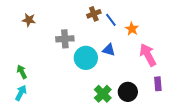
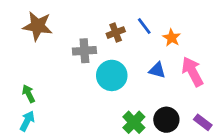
brown cross: (94, 14) -> (116, 33), moved
brown star: (29, 20) -> (38, 26), size x1.6
blue triangle: (109, 50) -> (157, 70), moved
purple rectangle: (158, 84) -> (203, 122), moved, turned -48

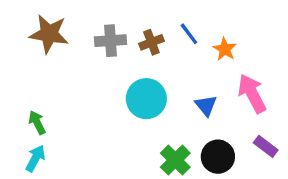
gray cross: (84, 51) -> (110, 41), moved
blue triangle: (157, 70) -> (206, 105), moved, turned 36
purple rectangle: (203, 122) -> (266, 146), moved

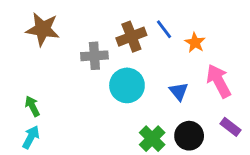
gray cross: (110, 41) -> (94, 56), moved
brown cross: (151, 42) -> (131, 37), size x1.4

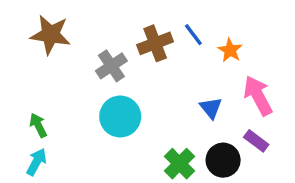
gray cross: (94, 56) -> (111, 66), turned -30
cyan circle: (127, 85) -> (120, 117), moved
purple rectangle: (231, 127) -> (256, 141), moved

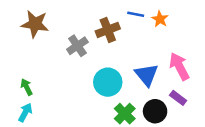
blue line: (193, 35) -> (136, 14), moved, turned -42
orange star: (230, 50) -> (160, 19), moved
blue triangle: (211, 108) -> (147, 75), size x1.5
cyan circle: (120, 117) -> (108, 82), moved

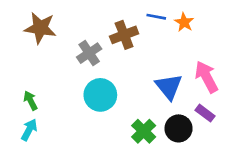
cyan circle: (108, 82) -> (100, 95), moved

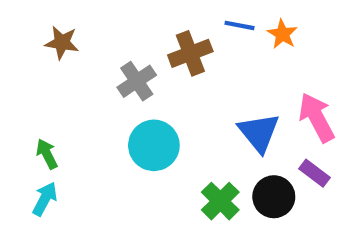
brown star: (40, 28) -> (62, 43), size x0.7

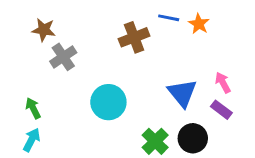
gray cross: (137, 81) -> (63, 57), moved
pink arrow: (317, 118) -> (223, 83), size x0.6
purple rectangle: (314, 173) -> (221, 110), moved

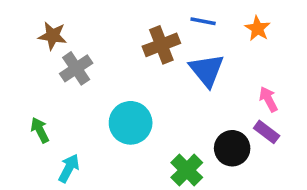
orange star: (199, 24) -> (258, 29), moved
blue triangle: (182, 93) -> (207, 70), moved
black circle: (193, 138) -> (232, 148), moved
cyan arrow: (32, 140) -> (69, 168), moved

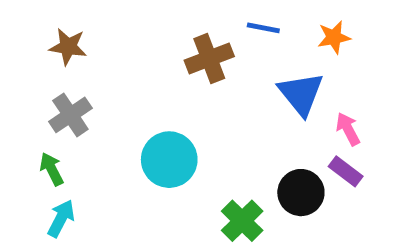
orange star: (258, 29) -> (334, 37), turned 30
gray cross: (76, 68) -> (70, 115), moved
blue triangle: (207, 70) -> (301, 94), moved
cyan arrow: (69, 168) -> (61, 218), moved

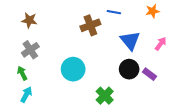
orange star: (334, 37) -> (153, 11), moved
pink arrow: (348, 129) -> (161, 44), moved, turned 64
black circle: (301, 193) -> (129, 69), moved

